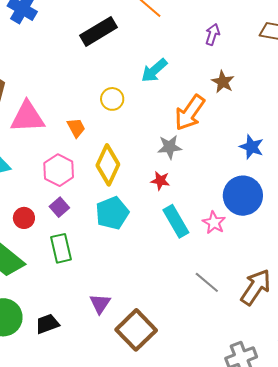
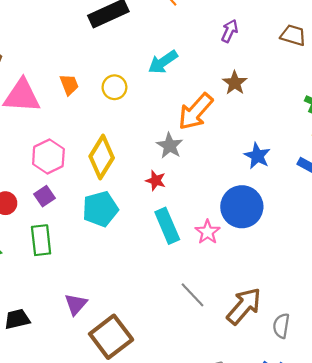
orange trapezoid: (76, 128) -> (69, 85), moved
gray star: (170, 147) -> (170, 146), turned 30

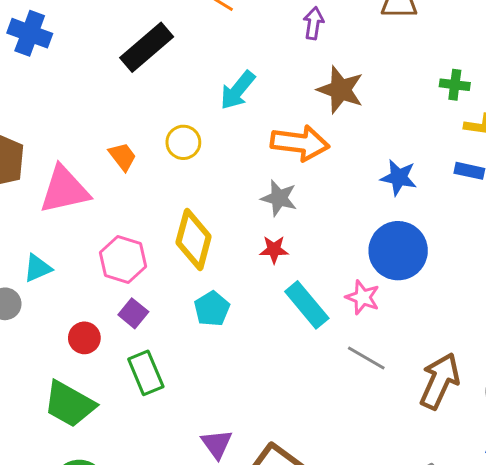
brown star: (235, 83) -> (341, 90), size x1.4
orange arrow: (196, 112) -> (300, 143), turned -108
cyan pentagon: (100, 209) -> (212, 309), size x0.7
gray line: (192, 295) -> (366, 358), moved

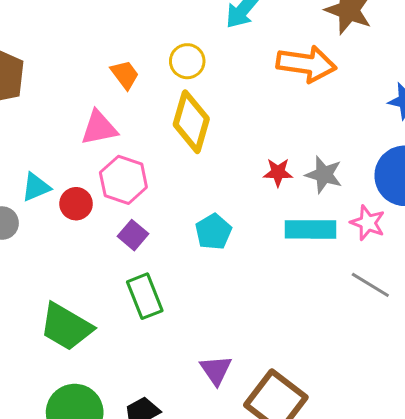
pink triangle: (64, 190) -> (99, 128), moved, size x0.7
gray star: (279, 198) -> (324, 175), moved
yellow diamond: (194, 240) -> (191, 122), moved
cyan rectangle: (307, 305) -> (311, 229), turned -51
red circle: (84, 338) -> (76, 204), moved

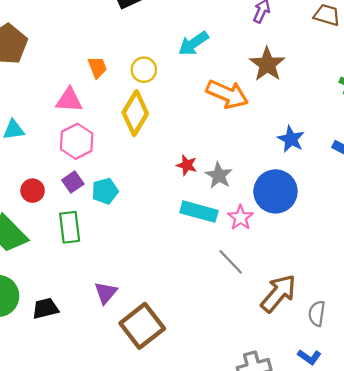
red circle: (76, 204) -> (33, 191), moved
cyan pentagon: (213, 232) -> (105, 191), moved

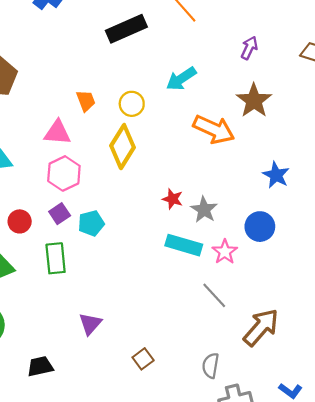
blue circle: (275, 191) -> (260, 227), size x0.7
black trapezoid: (45, 308) -> (40, 366), moved
gray semicircle: (317, 313) -> (211, 366), moved
brown square: (142, 326) -> (143, 359), moved, size x0.5

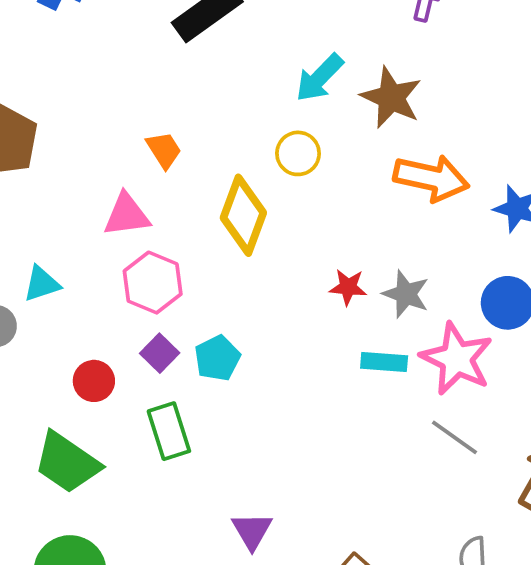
brown star: (254, 101) -> (391, 98), moved
yellow circle: (132, 104) -> (298, 153), moved
orange arrow: (214, 129) -> (431, 178), moved
cyan rectangle: (184, 245) -> (384, 362), size x0.7
pink star: (225, 252) -> (457, 359), size x1.6

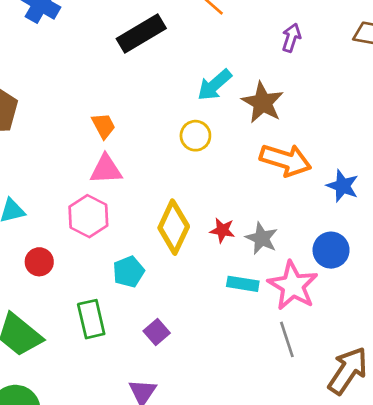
pink triangle: (127, 215) -> (106, 169), moved
yellow diamond: (243, 215) -> (174, 227), moved
purple square: (160, 353) -> (157, 332), moved
red circle: (94, 381) -> (39, 262), moved
gray line: (454, 437) -> (287, 339), turned 32

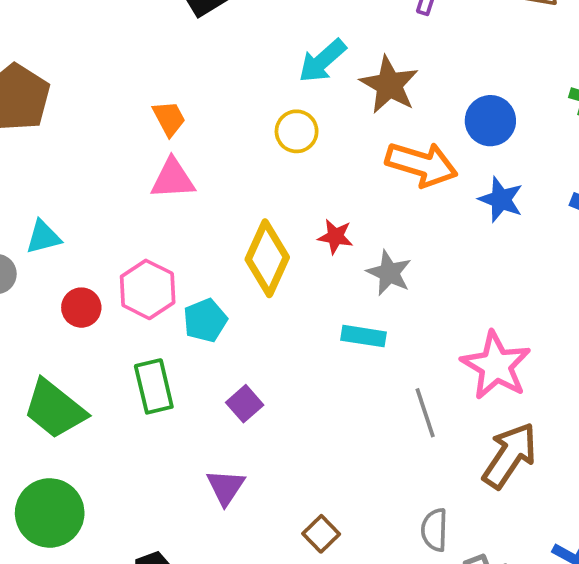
pink hexagon: (88, 216) -> (148, 289), moved
red star: (222, 230) -> (335, 237), moved
blue circle: (331, 250) -> (490, 121), moved
pink star: (293, 286) -> (496, 366), moved

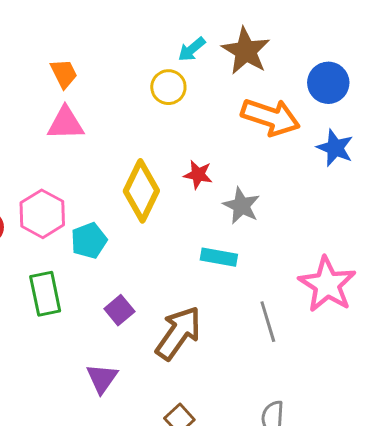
cyan arrow: (322, 61) -> (192, 49), moved, size x0.7
brown arrow: (510, 455) -> (178, 333), moved

